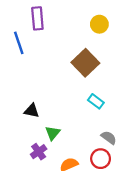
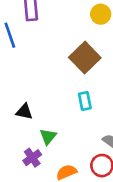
cyan rectangle: (96, 101) -> (85, 101), moved, turned 42

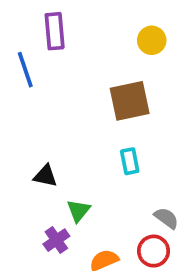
brown square: (85, 58) -> (130, 101), turned 32

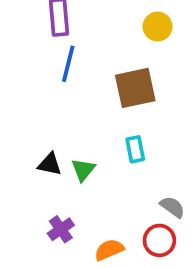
blue line: (25, 70) -> (68, 64), moved, turned 33
green triangle: (78, 211) -> (83, 170), moved

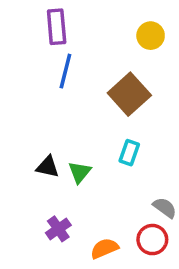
brown square: (135, 88) -> (129, 94), turned -30
cyan rectangle: (135, 149) -> (129, 153), turned 30

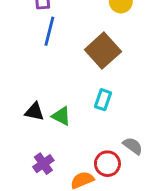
green triangle: (80, 172) -> (61, 116), turned -42
red circle: (152, 240) -> (107, 164), moved

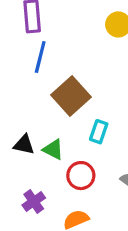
brown square: (103, 51) -> (71, 96), moved
red circle: (107, 164) -> (81, 176), moved

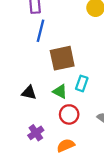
brown square: (71, 96) -> (62, 58), turned 30
green triangle: (53, 150) -> (60, 91), moved

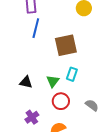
brown square: (62, 58) -> (66, 45), moved
green triangle: (60, 91) -> (53, 81), turned 40

